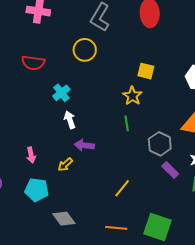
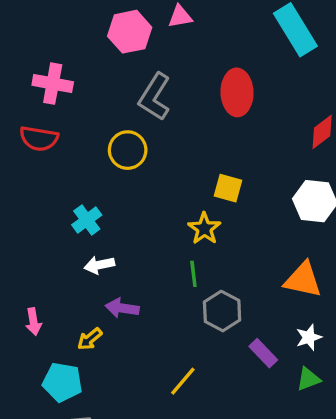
red semicircle: (33, 63) -> (39, 139), moved
white arrow: (70, 120) -> (99, 265), turned -84
gray hexagon: (160, 144) -> (222, 311), moved
cyan pentagon: (37, 190) -> (62, 382), moved

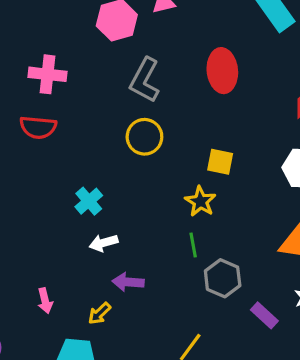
yellow circle: (128, 150) -> (144, 137), moved

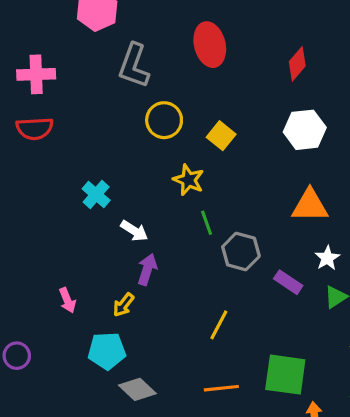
yellow circle: (144, 137) -> (164, 120), moved
yellow square: (220, 162) -> (221, 136), turned 36
yellow star: (200, 201) -> (188, 180), moved
white arrow: (104, 243) -> (134, 231), moved, turned -124
purple arrow: (128, 282) -> (147, 269), turned 112

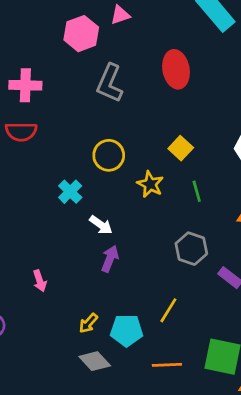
yellow circle: (164, 120) -> (109, 155), moved
green line: (207, 223) -> (197, 191), moved
yellow arrow: (123, 305) -> (88, 323), moved
cyan pentagon: (107, 351) -> (127, 330), moved

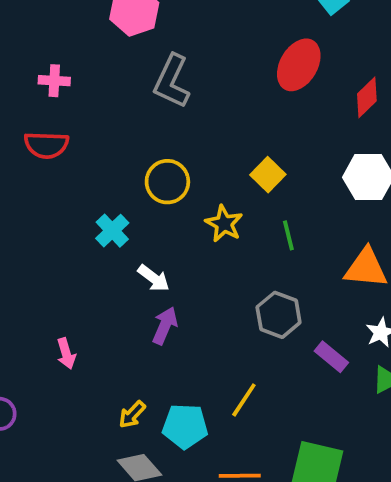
red ellipse: (176, 69) -> (299, 65), moved, turned 39
pink cross: (25, 85) -> (54, 81), size x0.7

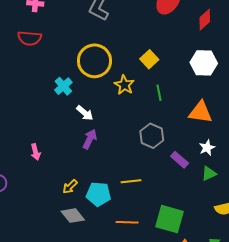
yellow circle: (167, 182) -> (94, 61), size x1.4
yellow line: (244, 400) -> (131, 181), turned 48

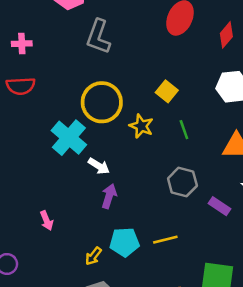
cyan cross: (63, 86) -> (69, 138), size x1.6
cyan pentagon: (99, 194) -> (124, 242), moved

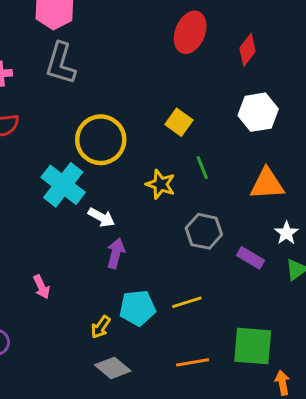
gray L-shape: (98, 37) -> (61, 63), moved
yellow star: (141, 126) -> (161, 184), moved

